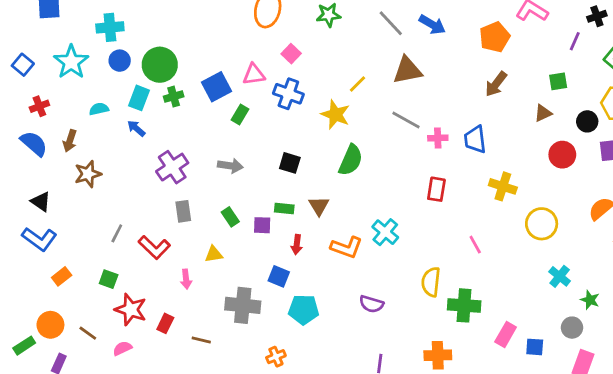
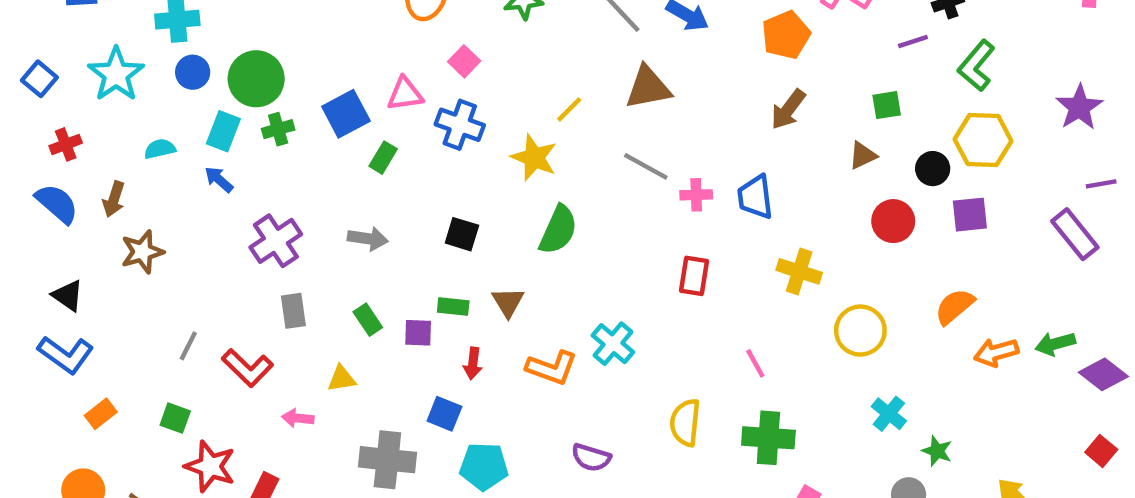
purple line: (575, 41) -> (913, 42), turned 48
pink arrow: (186, 279) -> (298, 418), turned 102
green cross: (464, 305) -> (768, 438), moved

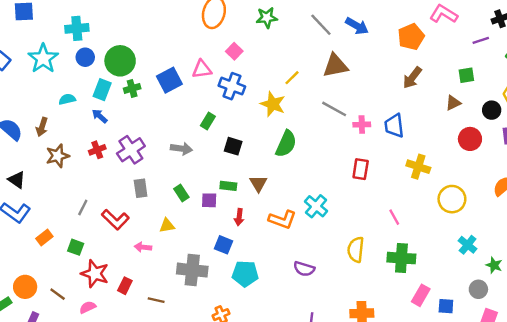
red cross: (66, 144) -> (97, 150), moved
green rectangle: (383, 158) -> (208, 121), moved
orange rectangle: (101, 414) -> (44, 238), moved

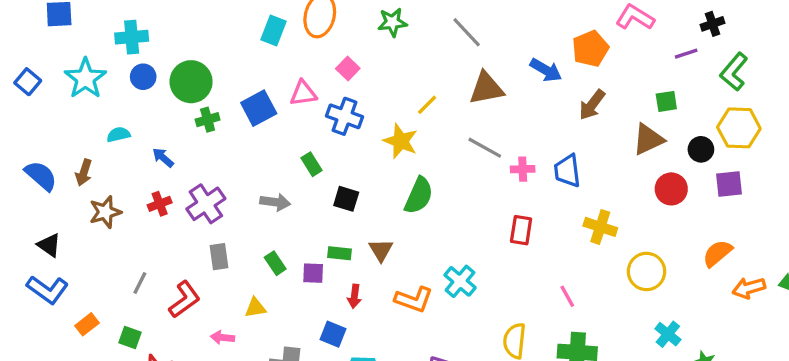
blue arrow: (357, 26) -> (546, 70), moved
cyan rectangle: (102, 90) -> (274, 31), moved
brown triangle: (453, 103) -> (648, 139), size x1.5
green rectangle: (208, 121) -> (311, 164), turned -63
red L-shape: (115, 220) -> (184, 300), turned -80

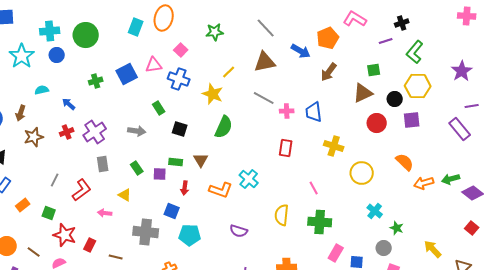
green star: (392, 22) -> (215, 32), moved
gray line: (467, 32) -> (266, 28), moved
green circle: (191, 82) -> (86, 35), moved
orange semicircle: (717, 253) -> (405, 162), turned 84
yellow triangle: (255, 308) -> (125, 195), turned 40

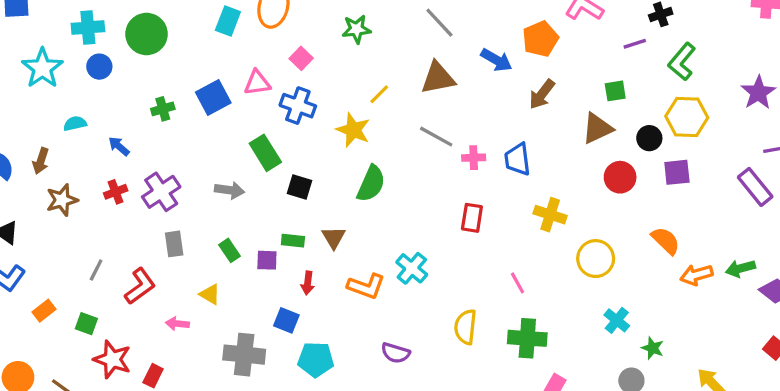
green rectangle: (159, 108) -> (265, 153), size x1.5

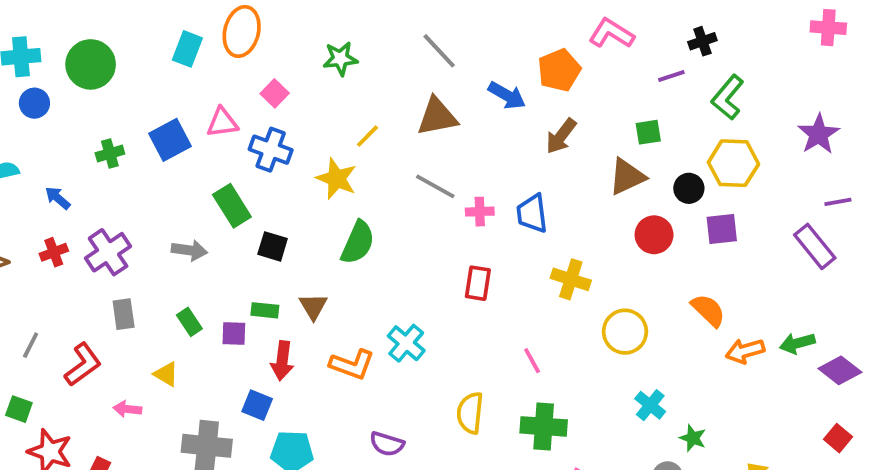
red arrow: (308, 283) -> (282, 361), size x1.4

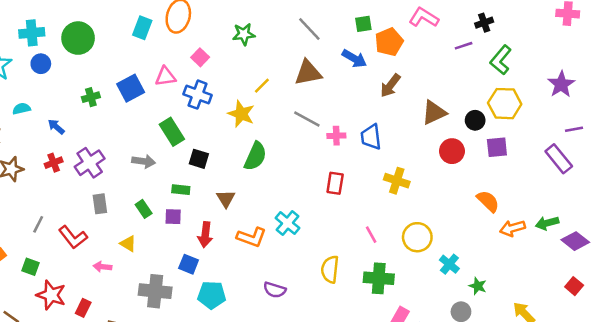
green square: (648, 132) -> (363, 24), moved
green rectangle: (265, 310) -> (181, 190), moved
yellow circle: (625, 332) -> (417, 237), moved
red L-shape: (83, 365) -> (73, 237), turned 88

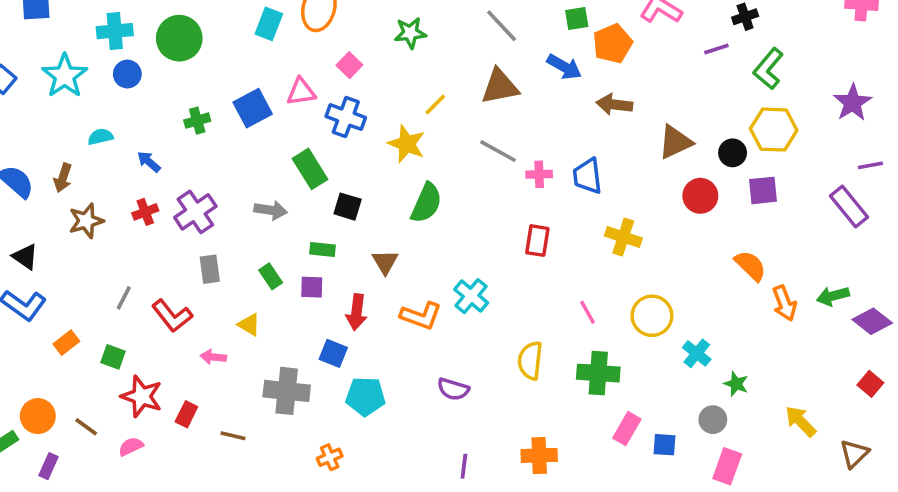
brown arrow: (390, 86) -> (614, 104), turned 60
orange arrow: (512, 228) -> (784, 303), turned -95

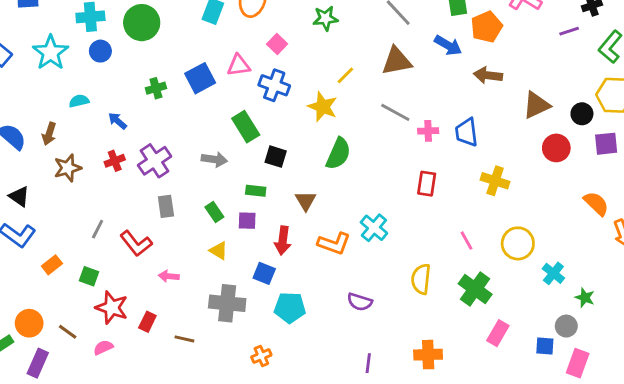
yellow triangle: (249, 325) -> (219, 251), moved
green cross: (598, 373) -> (475, 289), turned 32
blue square: (664, 445) -> (545, 346), moved
purple rectangle: (49, 466) -> (38, 363), size x1.4

